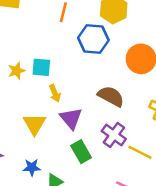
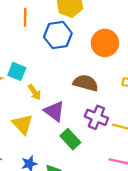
cyan square: (41, 67) -> (17, 71), turned 30

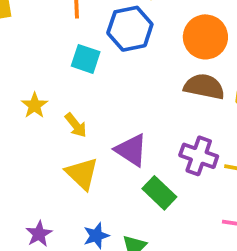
cyan square: (17, 71) -> (86, 59), moved
brown semicircle: (86, 83) -> (204, 87), moved
yellow arrow: (34, 92) -> (76, 125), moved

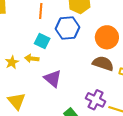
yellow arrow: (76, 125) -> (32, 58), moved, turned 128
purple triangle: (131, 150) -> (53, 79), moved
yellow triangle: (82, 173) -> (17, 101), moved

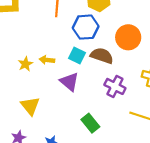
cyan square: (42, 41) -> (77, 55), moved
brown semicircle: (103, 63) -> (102, 56), moved
purple cross: (96, 100) -> (115, 86), moved

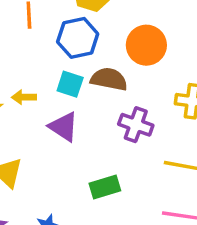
green rectangle: (90, 123) -> (105, 187), turned -60

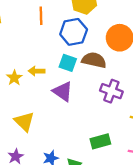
green rectangle: (105, 187) -> (100, 141), moved

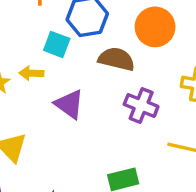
cyan square: (68, 63) -> (57, 44), moved

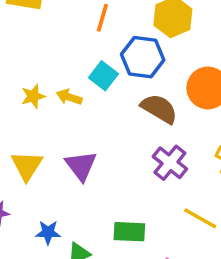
purple triangle: (69, 104) -> (81, 166), moved

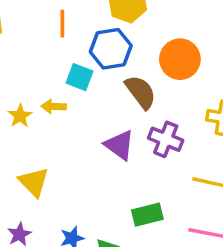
brown semicircle: (159, 109) -> (141, 92), turned 39
purple triangle: (81, 166) -> (119, 145), moved

